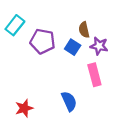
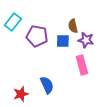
blue square: (73, 47) -> (63, 41), turned -32
blue semicircle: (69, 101) -> (47, 85), moved

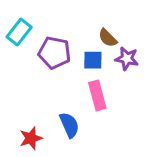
brown semicircle: (73, 26) -> (108, 38), turned -32
pink rectangle: (82, 65) -> (97, 95), moved

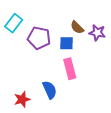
purple star: (127, 59) -> (97, 33), moved

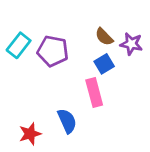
cyan rectangle: (14, 23) -> (19, 45), moved
blue square: (67, 43) -> (104, 64), moved, turned -32

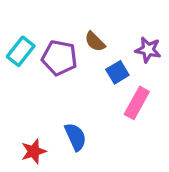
brown semicircle: (104, 37) -> (95, 42), moved
pink rectangle: (94, 92) -> (137, 103), moved, turned 44

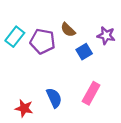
pink rectangle: (137, 103) -> (91, 93), moved
red star: (34, 151) -> (24, 108), turned 30

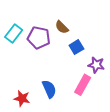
purple star: (106, 36) -> (96, 65), moved

